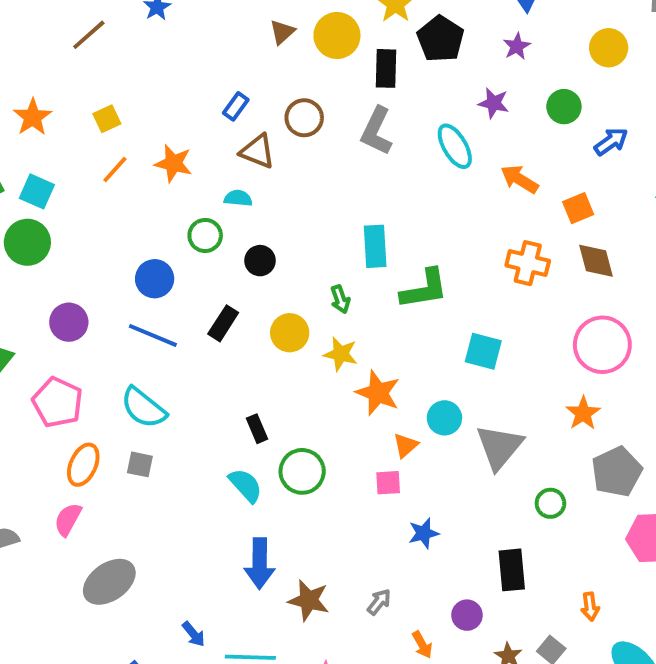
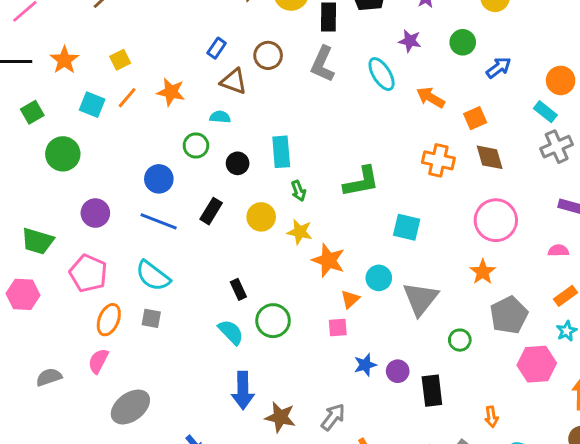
cyan square: (37, 191) -> (92, 105), moved
cyan rectangle: (375, 246) -> (281, 152), moved
gray arrow: (379, 602) -> (333, 417), size x1.4
purple circle: (467, 615) -> (398, 371), moved

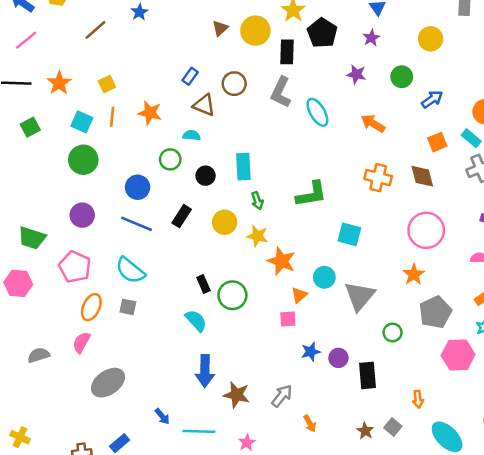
cyan ellipse: (382, 74) -> (317, 112), moved
orange line: (127, 98) -> (112, 117), turned -36
orange square: (475, 118) -> (437, 142), moved
green circle: (63, 154) -> (83, 160), moved
green circle: (273, 321) -> (232, 295), moved

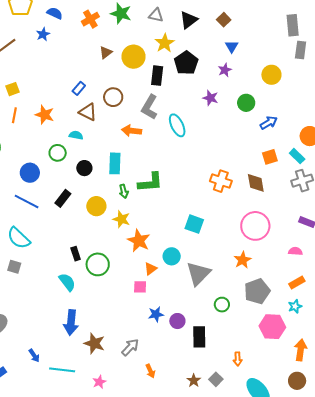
orange arrow: (373, 123) -> (132, 131), moved, turned -30
green L-shape: (311, 194) -> (150, 182), moved

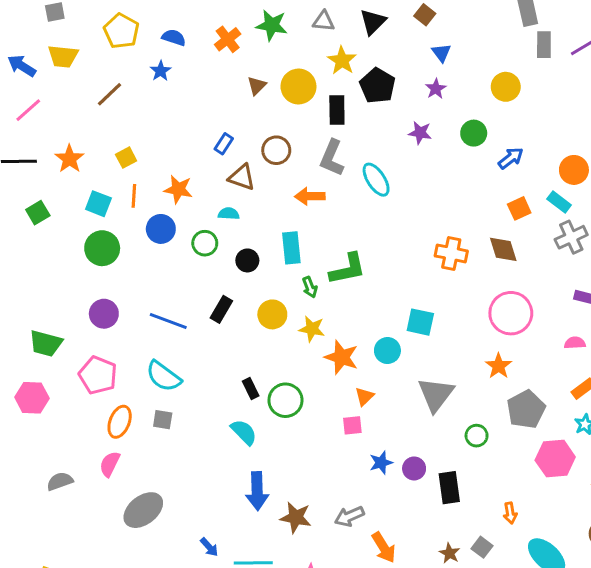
blue circle: (30, 173) -> (161, 229), moved
cyan circle: (172, 256) -> (387, 351), moved
gray arrow: (130, 347) -> (349, 516), turned -150
orange arrow: (150, 371) -> (384, 547), size x1.5

